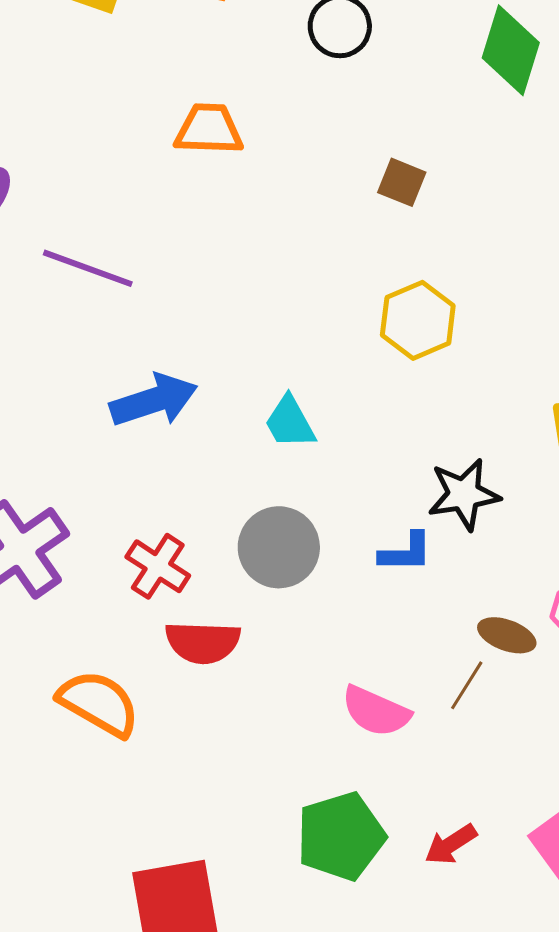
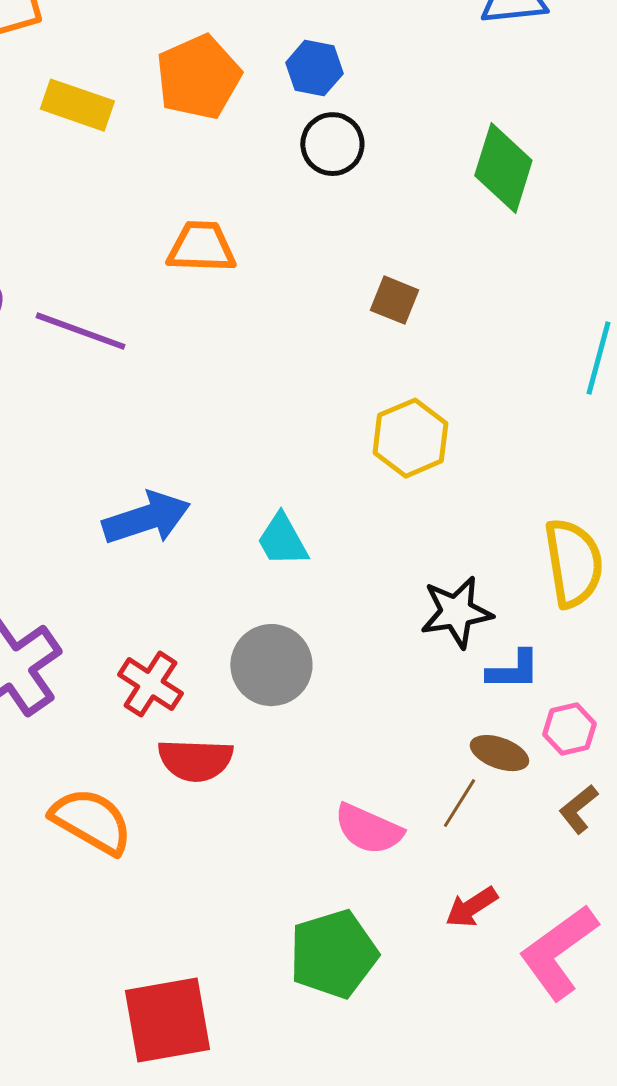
purple line: (88, 268) -> (80, 331), moved
blue L-shape: (406, 552) -> (513, 670), moved
red arrow: (451, 844) -> (471, 907), moved

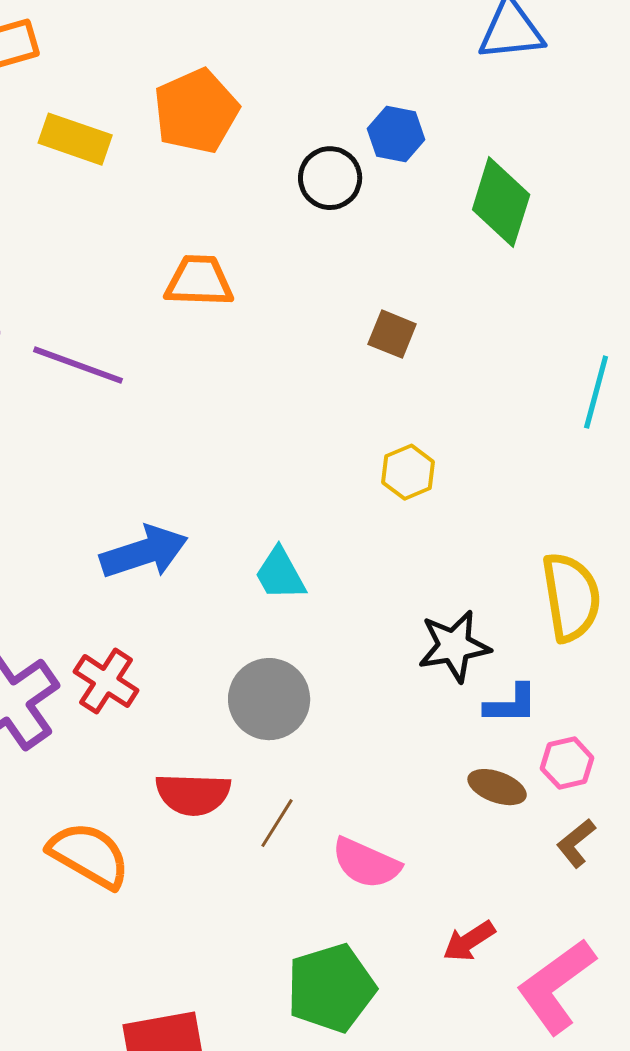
blue hexagon: (314, 68) -> (396, 134), moved
yellow hexagon: (410, 438) -> (408, 472), size x0.7
red cross: (150, 684) -> (106, 681), moved
brown line: (459, 803) -> (277, 823), moved

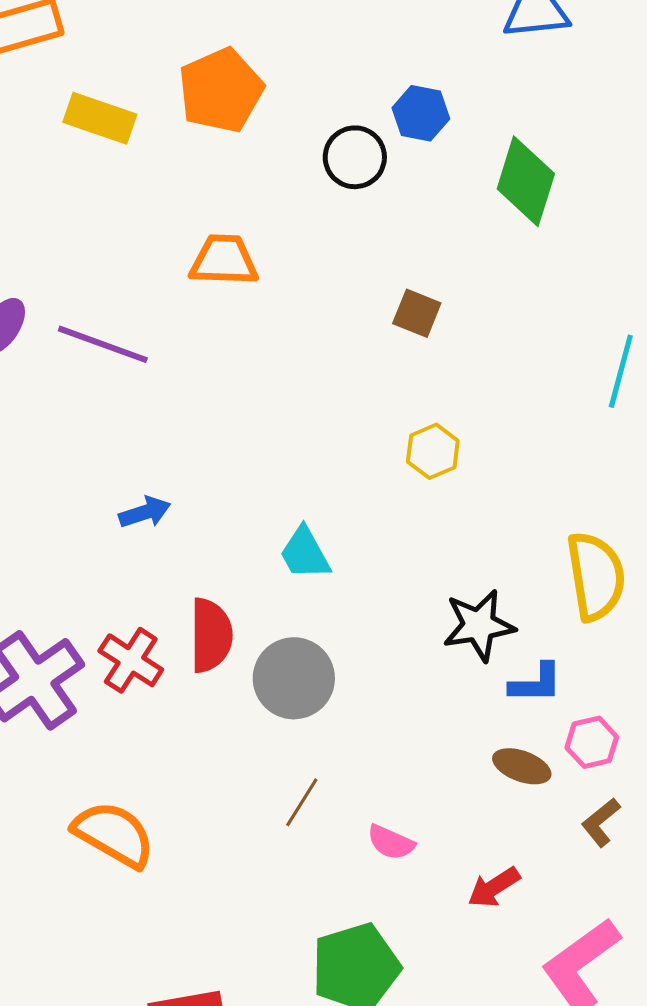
blue arrow: (144, 552) -> (145, 512), moved, size x0.6
red semicircle: (193, 794) -> (211, 635), moved, turned -92
pink semicircle: (366, 863) -> (391, 842), size x0.7
red arrow: (469, 941) -> (494, 887), moved

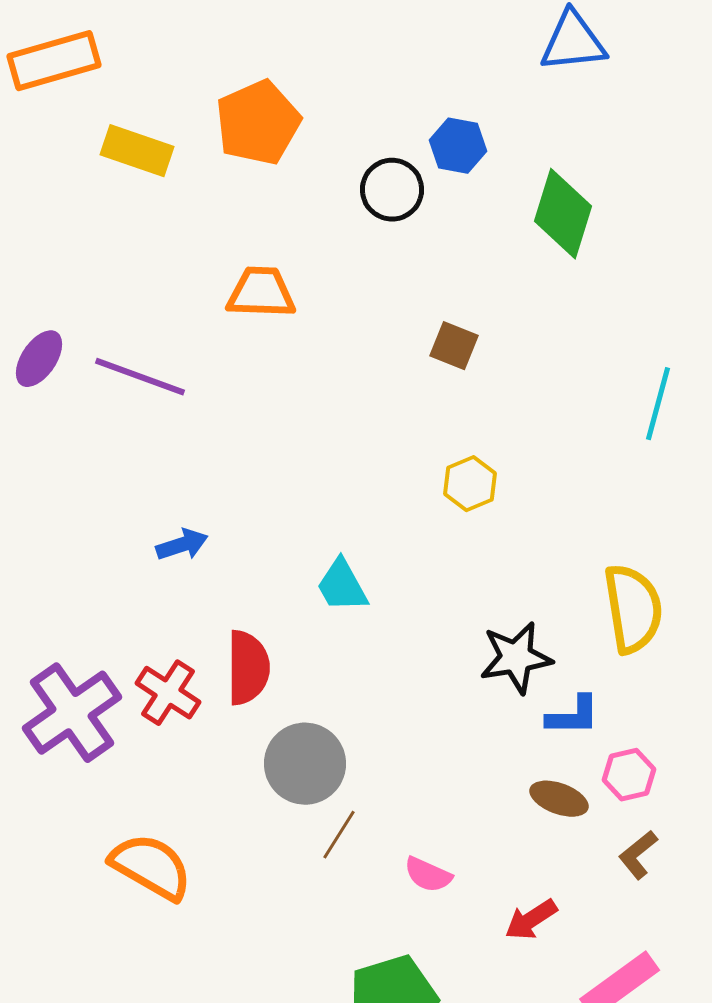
gray circle: (294, 678) -> (305, 764), moved

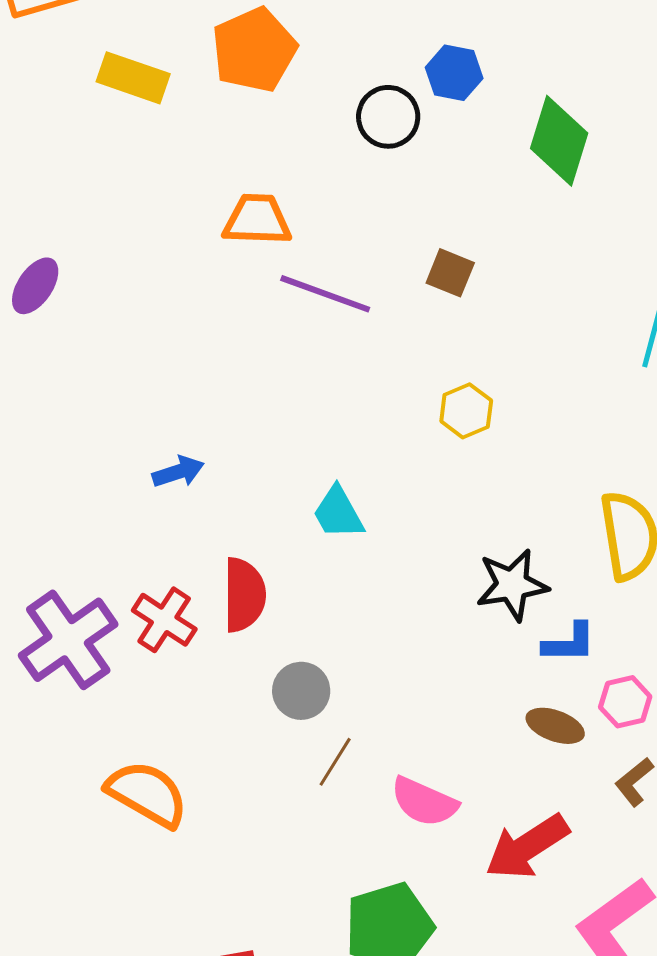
purple line: (140, 377) -> (325, 294), moved
gray circle: (305, 764) -> (301, 691), size x0.7
pink semicircle: (428, 875) -> (424, 802), size x1.4
red arrow: (531, 920) -> (527, 847), size x1.6

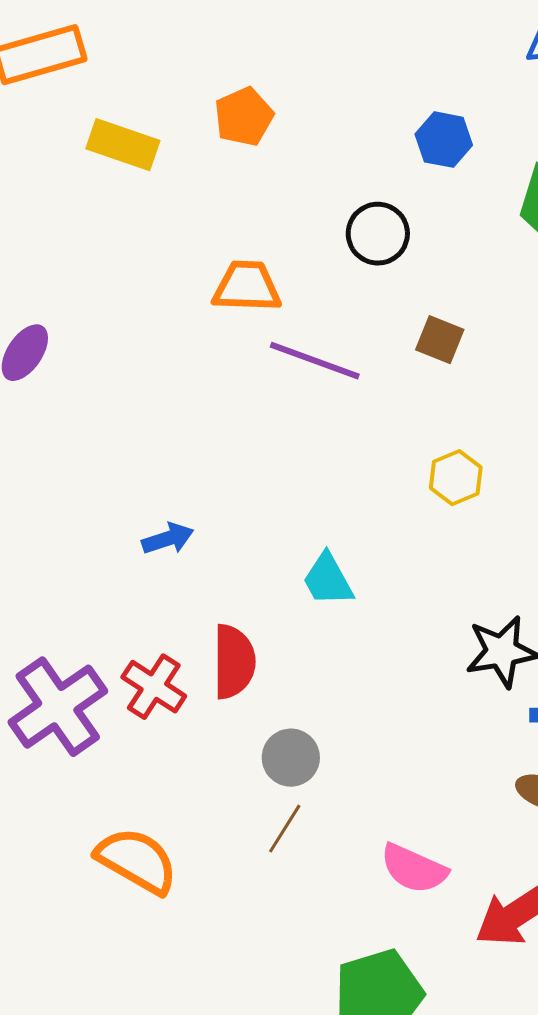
orange pentagon: (254, 50) -> (244, 117), size x0.7
black circle: (388, 117) -> (378, 234), moved
brown line: (335, 762) -> (285, 829), moved

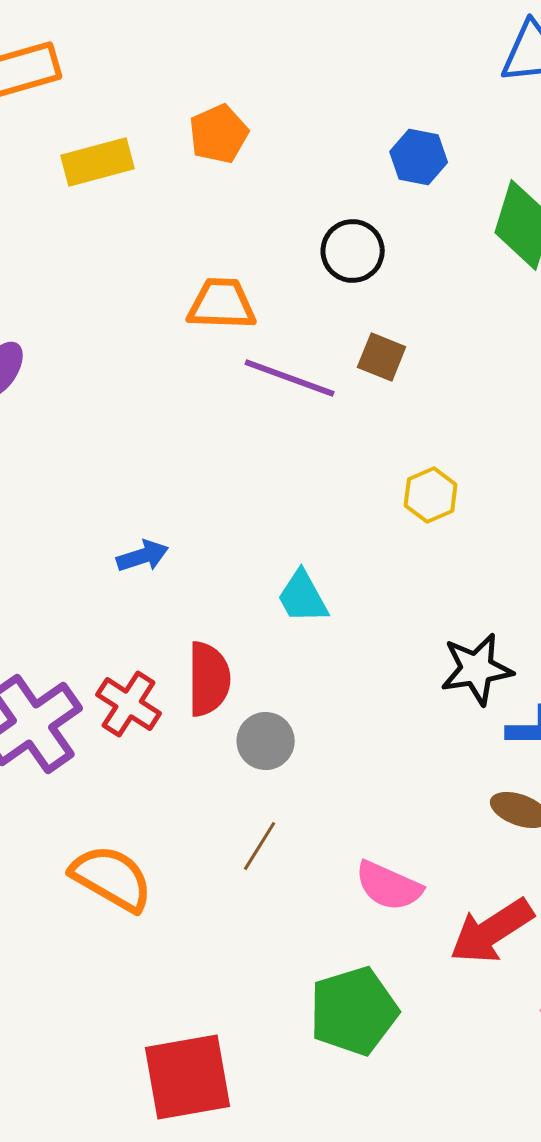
yellow rectangle: (123, 145) -> (98, 162), turned -34
brown square: (440, 340) -> (382, 357), moved
gray circle: (291, 758) -> (266, 741), moved

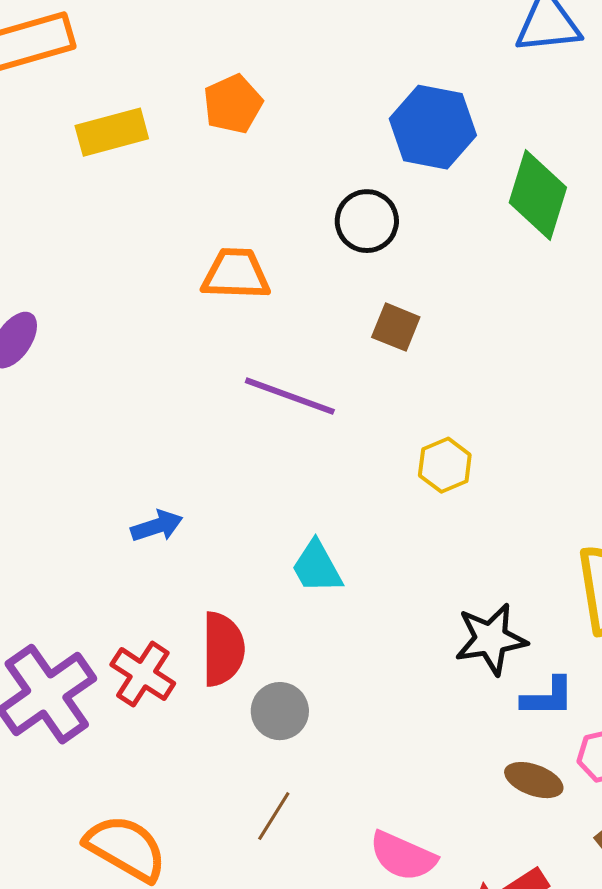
blue hexagon: (419, 157) -> (433, 127), size x1.5
purple line: (290, 378) -> (290, 396), moved

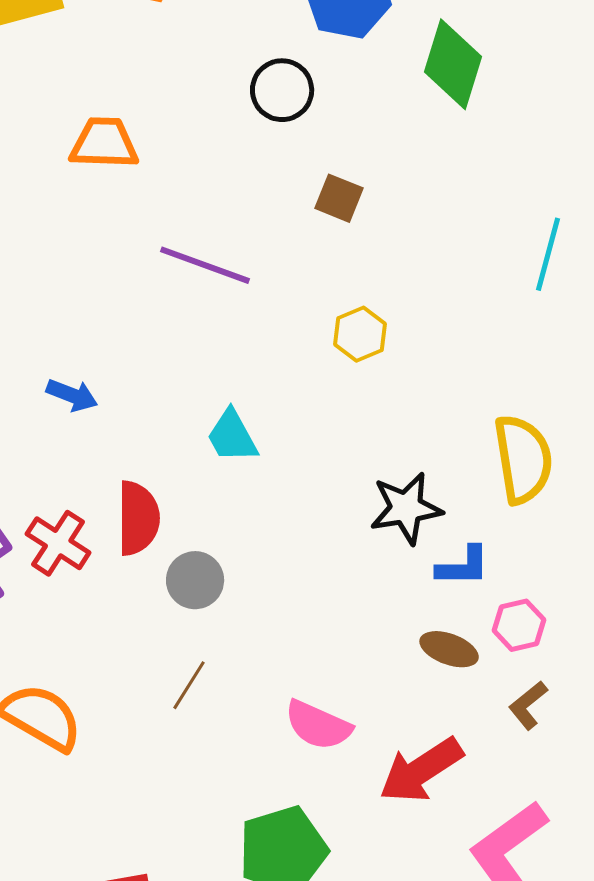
orange trapezoid: (236, 274) -> (104, 143), moved
brown square: (396, 327) -> (339, 198), moved
blue arrow: (157, 526) -> (72, 395), turned 39

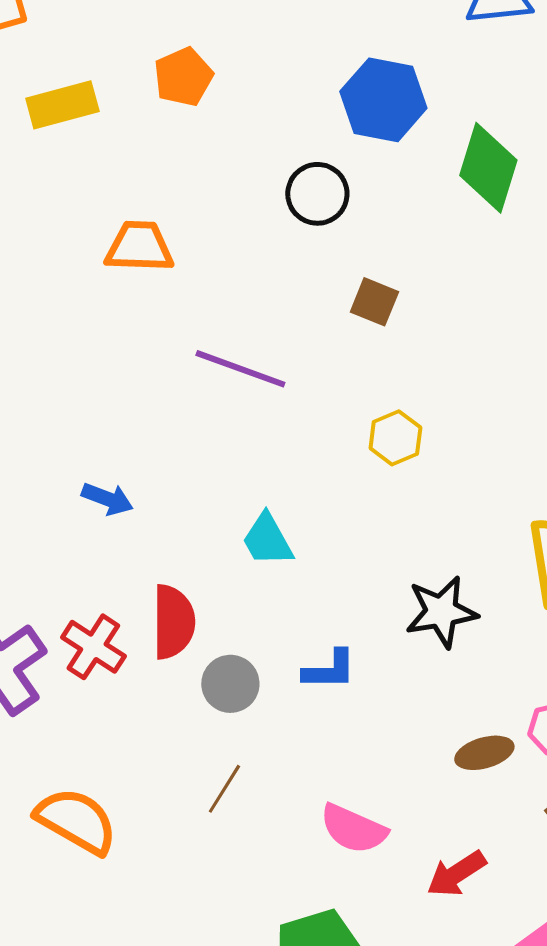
blue L-shape: (463, 566) -> (329, 670), moved
brown ellipse: (449, 649) -> (484, 753), turned -36
red arrow: (421, 770) -> (456, 874), size x0.7

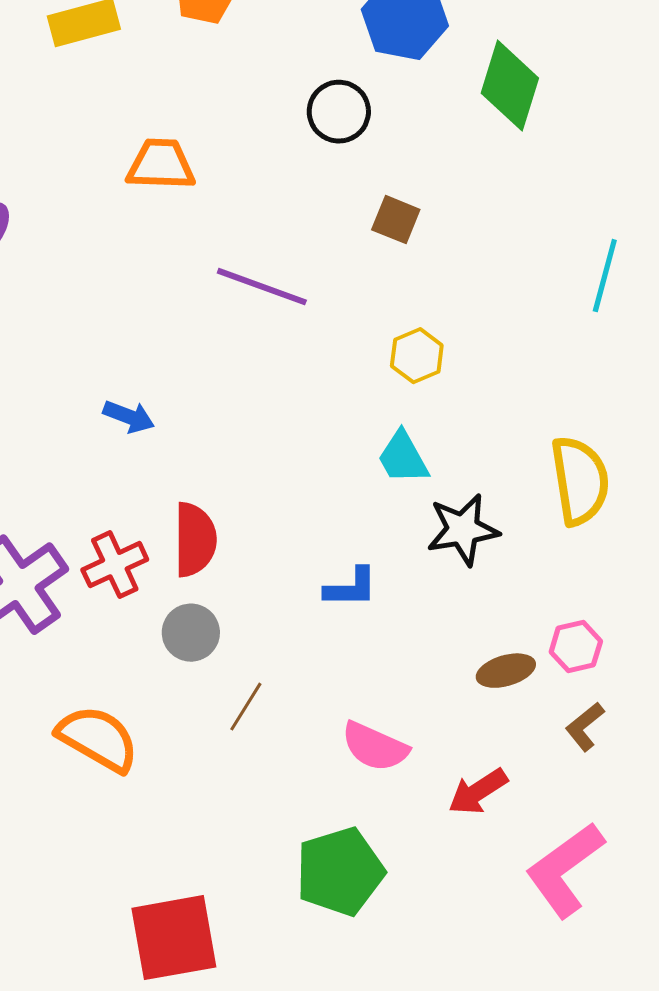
cyan trapezoid: (267, 540) -> (403, 458), moved
red cross: (93, 647) -> (115, 565), turned 32
gray circle: (230, 684) -> (191, 633), moved

